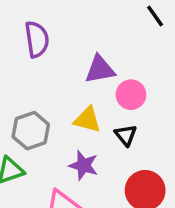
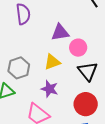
yellow triangle: (87, 120) -> (52, 62), turned -36
black triangle: (126, 135) -> (88, 71), moved, size x1.5

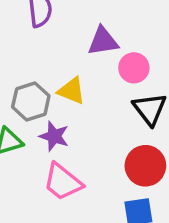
yellow triangle: (52, 62) -> (71, 91), moved, turned 42
purple star: (50, 89) -> (54, 136), moved

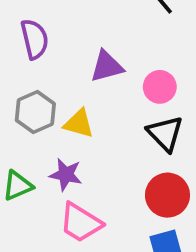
pink circle: (134, 68) -> (160, 87), moved
gray hexagon: (31, 101) -> (35, 112), moved

